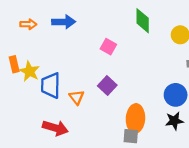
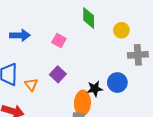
blue arrow: (64, 22) -> (20, 35), moved
black star: (174, 121) -> (95, 89), moved

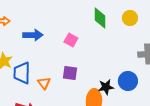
yellow circle: (121, 30) -> (130, 18), moved
purple square: (58, 74) -> (70, 73), turned -35

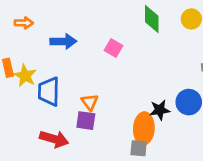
purple square: (70, 73) -> (86, 121), moved
orange triangle: (44, 83) -> (90, 102), moved

